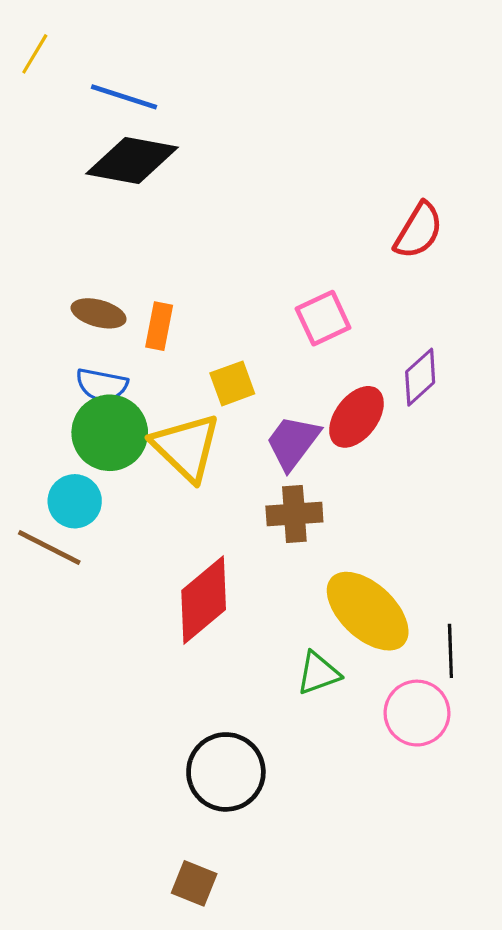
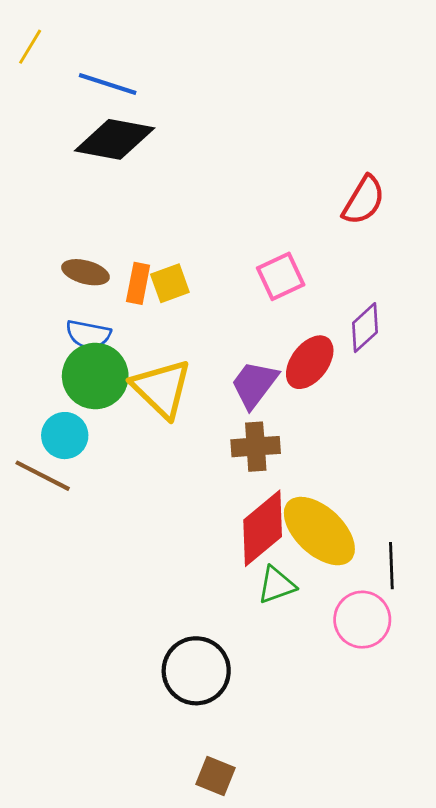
yellow square: (232, 383) -> (170, 283), moved
red diamond: (204, 600) -> (263, 528), moved
brown square: (194, 883) -> (216, 776), moved

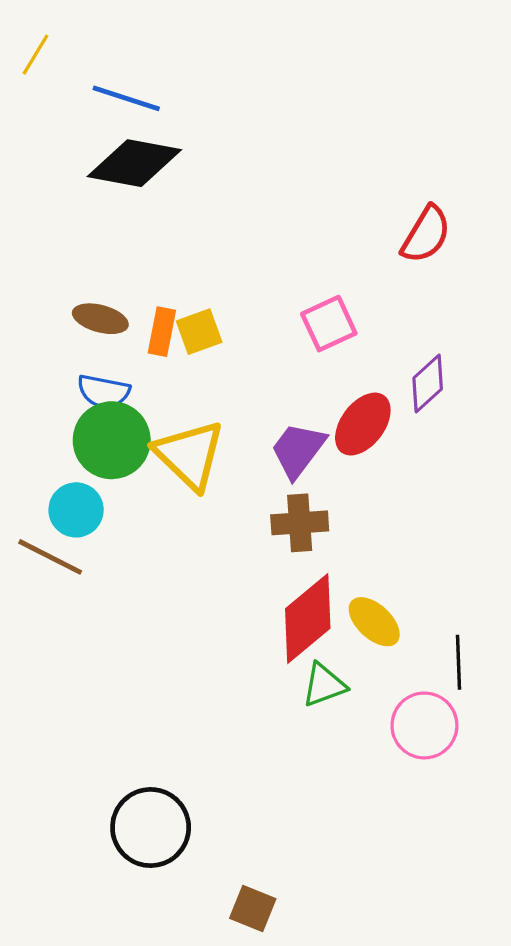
yellow ellipse: (319, 531) -> (374, 622), size x0.6
black circle: (196, 671) -> (151, 828), moved

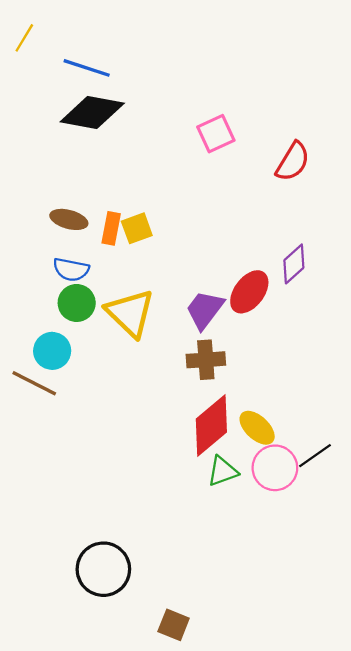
pink square: (329, 324) -> (216, 134), moved
green circle: (112, 440) -> (77, 303), size x0.7
black line: (458, 662) -> (315, 456), turned 57
pink circle: (424, 725) -> (275, 468), moved

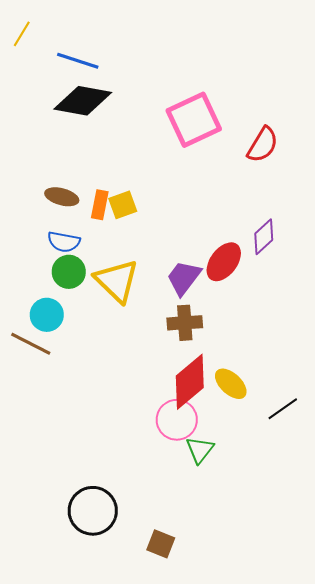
pink square: (216, 134) -> (194, 120), size x1.6
pink circle: (275, 468) -> (177, 420), moved
green triangle: (223, 471) -> (200, 450), moved, turned -32
brown square: (174, 625) -> (161, 544), moved

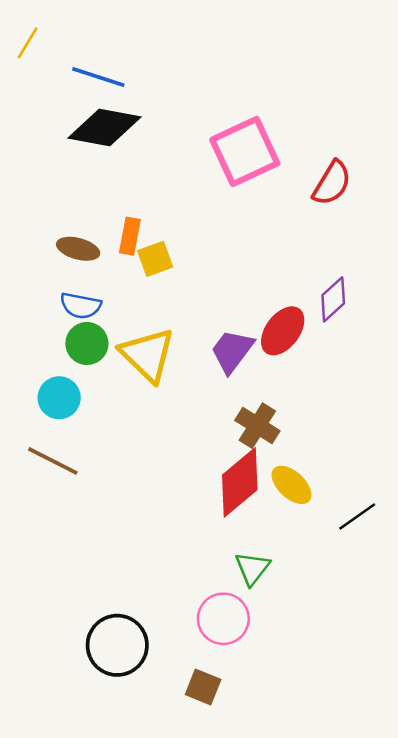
orange rectangle: (100, 205) -> (130, 236), moved
brown cross: (185, 323) -> (257, 426), moved, turned 36
brown line: (31, 344) -> (53, 461), moved
pink circle: (177, 420) -> (223, 619), moved

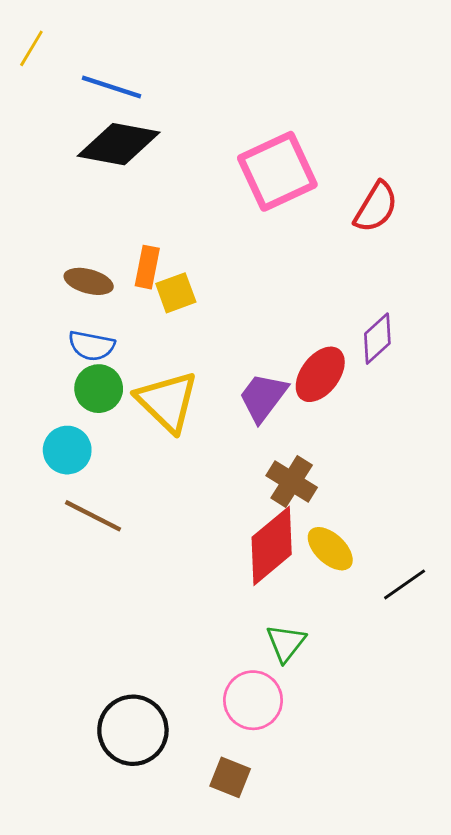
brown line: (53, 461) -> (93, 516), moved

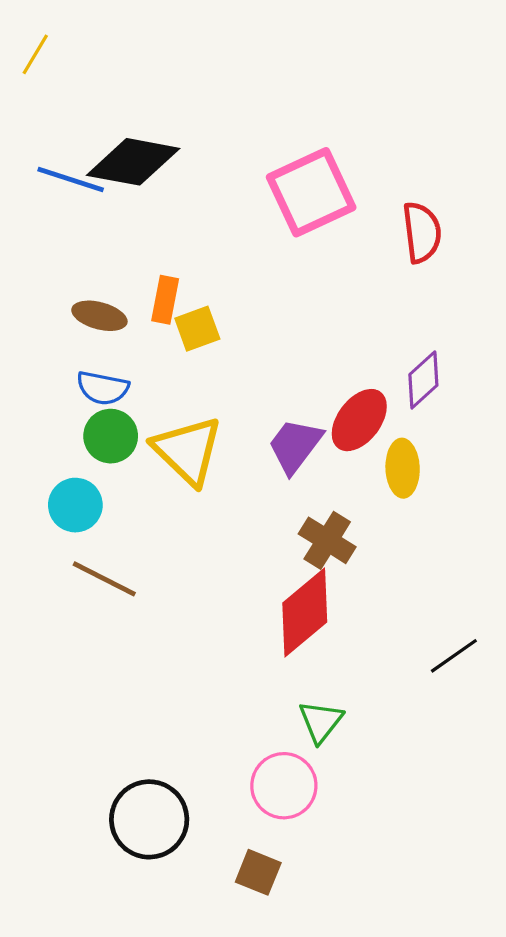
blue line: (111, 87) -> (71, 179), moved
red semicircle: (376, 207) -> (422, 232), turned -38
yellow ellipse: (330, 549) -> (403, 468), moved, turned 45

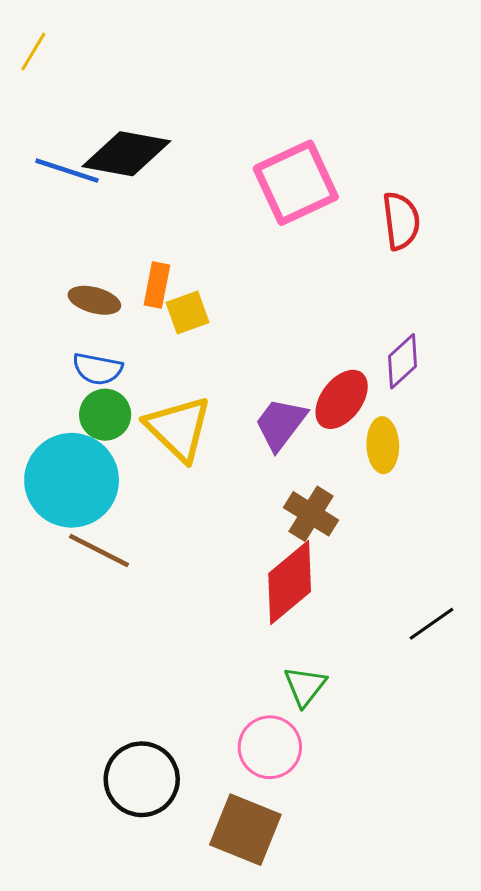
cyan circle: (75, 505) -> (72, 480), size x1.8
brown square: (258, 872) -> (245, 830), size x1.6

